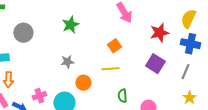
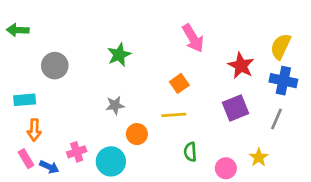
red star: (159, 33) -> (241, 66), turned -30
purple square: (155, 64) -> (235, 108), turned 36
yellow star: (189, 98) -> (259, 157), moved

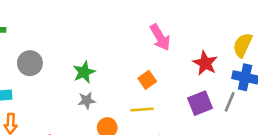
green star: (119, 55) -> (84, 72), moved
gray line: (277, 119) -> (230, 102), moved

